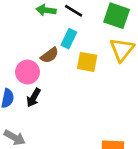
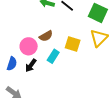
cyan rectangle: (69, 39) -> (53, 56), moved

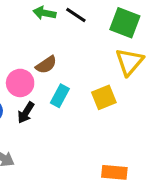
yellow square: (73, 44) -> (104, 97), moved, turned -35

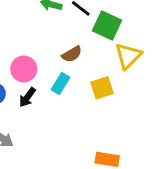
green square: (125, 23) -> (107, 25), moved
brown semicircle: (46, 65) -> (72, 54), moved

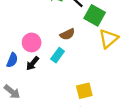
yellow square: (102, 88) -> (84, 91), moved

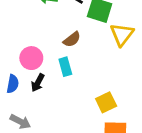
cyan rectangle: (58, 55) -> (65, 67), turned -40

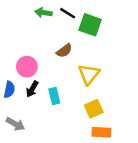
yellow triangle: (122, 34) -> (89, 74), moved
cyan rectangle: (65, 67) -> (54, 96), moved

